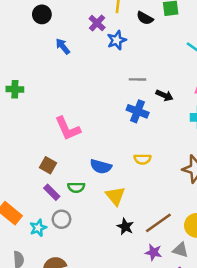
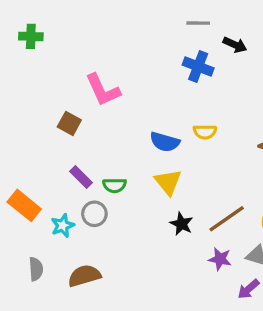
brown square: (48, 165) -> (69, 123), moved
blue semicircle: (101, 166) -> (165, 142), moved
green semicircle: (76, 187) -> (115, 185), moved

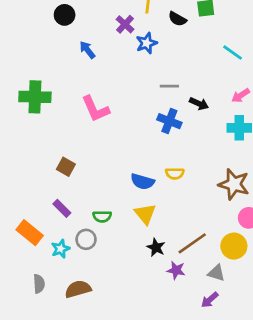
green cross: (31, 36) -> (35, 97), size x1.6
pink L-shape: (103, 90) -> (95, 109), moved
purple rectangle: (81, 177) -> (62, 208), moved
purple star: (220, 259) -> (176, 270), moved

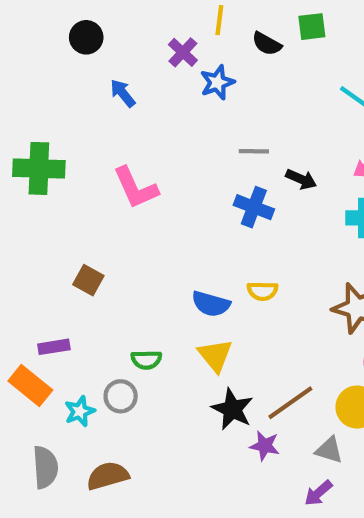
purple rectangle: (62, 208) -> (54, 347), moved, turned -54
black star: (156, 247) -> (232, 409), size x1.4
gray semicircle: (39, 284) -> (45, 467), size x1.4

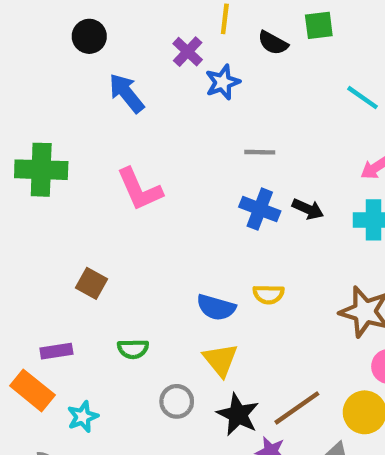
blue arrow: (123, 93) -> (126, 93), size x1.4
black arrow: (301, 179) -> (308, 209), moved
green semicircle: (146, 360) -> (133, 349), moved
gray circle: (121, 396) -> (177, 401), moved

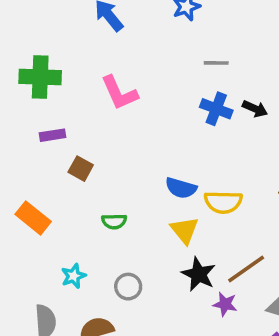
yellow semicircle: (269, 294) -> (223, 202), moved, size x1.5
purple rectangle: (56, 351) -> (52, 135), moved
orange rectangle: (32, 390) -> (33, 218), moved
gray circle: (177, 401) -> (128, 287), moved

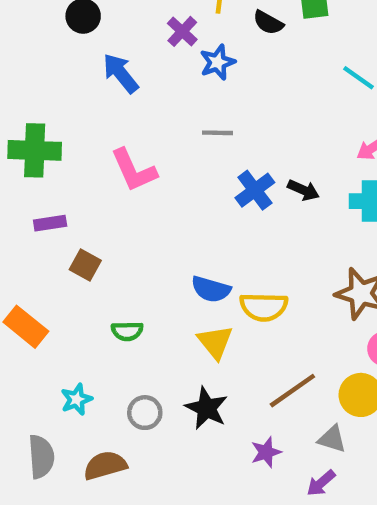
gray line: (216, 63) -> (217, 133), moved
blue cross: (216, 109) -> (255, 190), turned 32
black star: (199, 274) -> (206, 408), moved
purple star: (225, 304) -> (266, 452), moved, turned -30

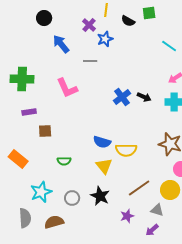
gray line: (217, 133) -> (90, 61), moved
brown square: (85, 265) -> (45, 131), turned -32
cyan star: (76, 399) -> (41, 192), size x1.5

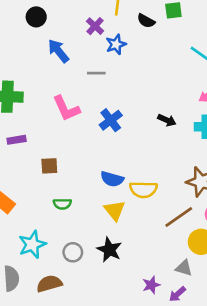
blue cross: (122, 97) -> (111, 120), moved
brown square: (45, 131) -> (49, 166), moved
brown line: (139, 188) -> (179, 217), moved
purple star: (127, 216) -> (151, 285), moved

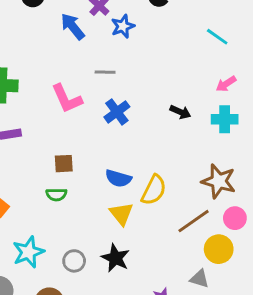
blue arrow: (58, 51) -> (73, 26), moved
gray line: (96, 73) -> (105, 72), moved
brown square: (49, 166) -> (64, 164), moved
yellow semicircle: (143, 190) -> (154, 190), turned -64
green semicircle: (62, 204) -> (56, 195), moved

